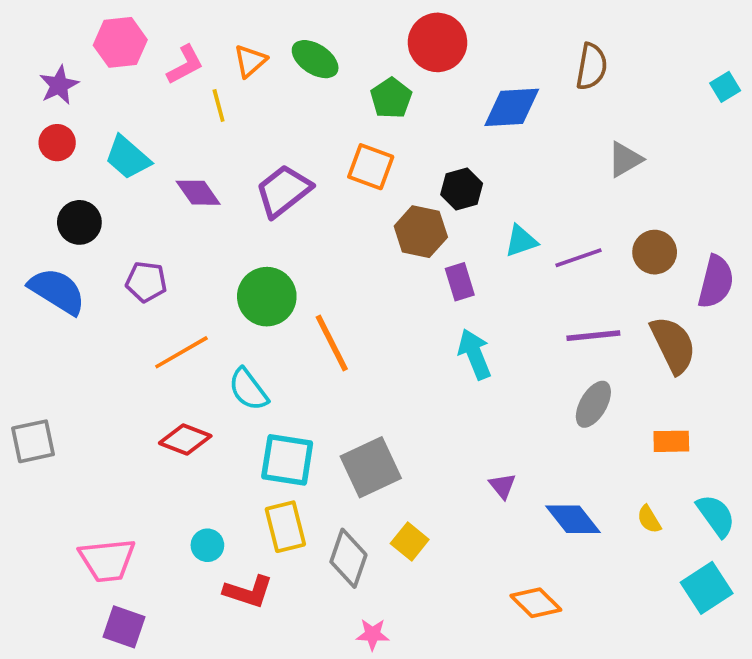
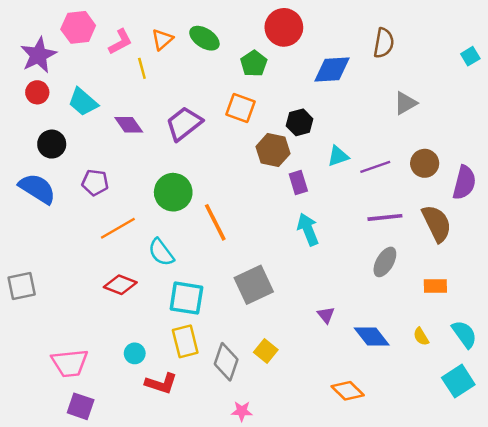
purple star: (59, 85) -> (38, 55), size x1.4
gray square: (371, 467) -> (254, 285), moved

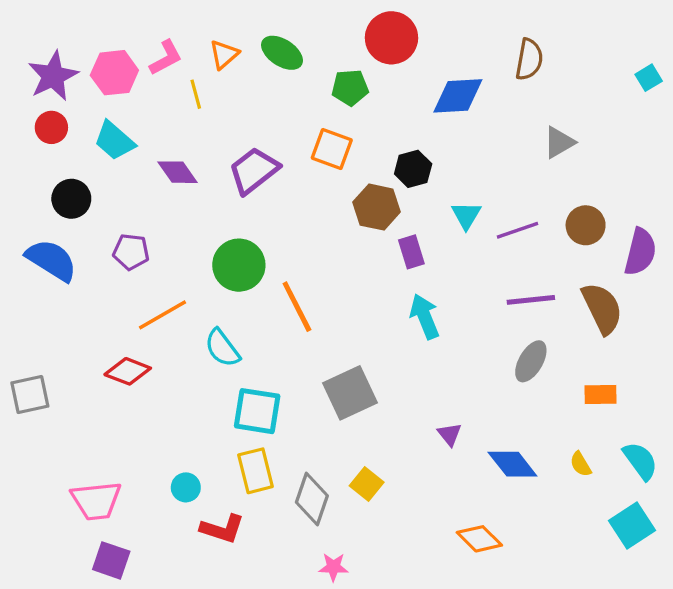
pink hexagon: (78, 27) -> (114, 73), moved
green pentagon: (254, 63) -> (350, 88), turned 30
cyan triangle: (338, 156) -> (466, 215), turned -40
red diamond: (120, 285) -> (128, 371), moved

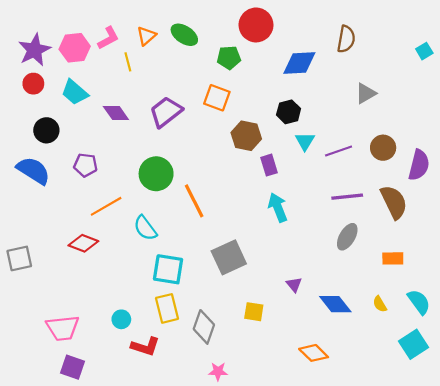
black hexagon: (413, 169) -> (289, 112), moved
yellow square: (367, 484) -> (254, 312), moved, turned -30

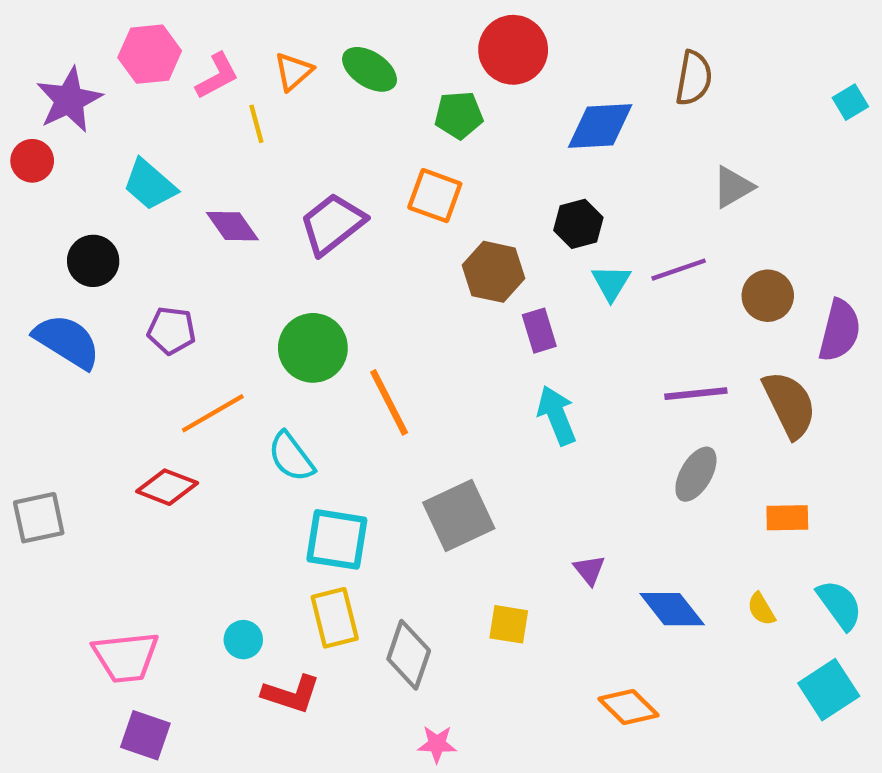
pink hexagon: (75, 48) -> (150, 54), moved
red circle: (33, 84) -> (32, 161), moved
purple line: (339, 151) -> (679, 270), moved

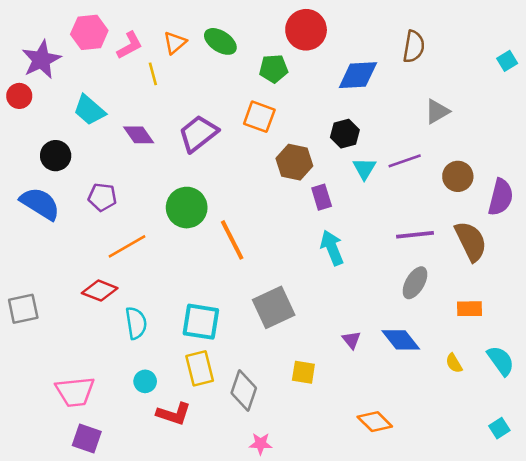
cyan semicircle: (291, 457) -> (136, 323), moved, turned -152
blue diamond: (672, 609) -> (401, 340), moved
cyan square: (829, 690) -> (499, 428), moved, size x0.6

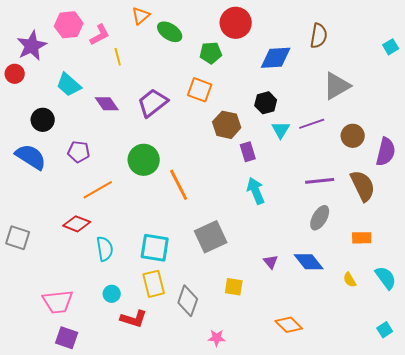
orange triangle: (175, 43) -> (141, 16), moved
gray triangle: (437, 111) -> (337, 86), size x1.4
gray square: (23, 309) -> (18, 238), turned 30
pink star: (261, 444) -> (217, 338), moved

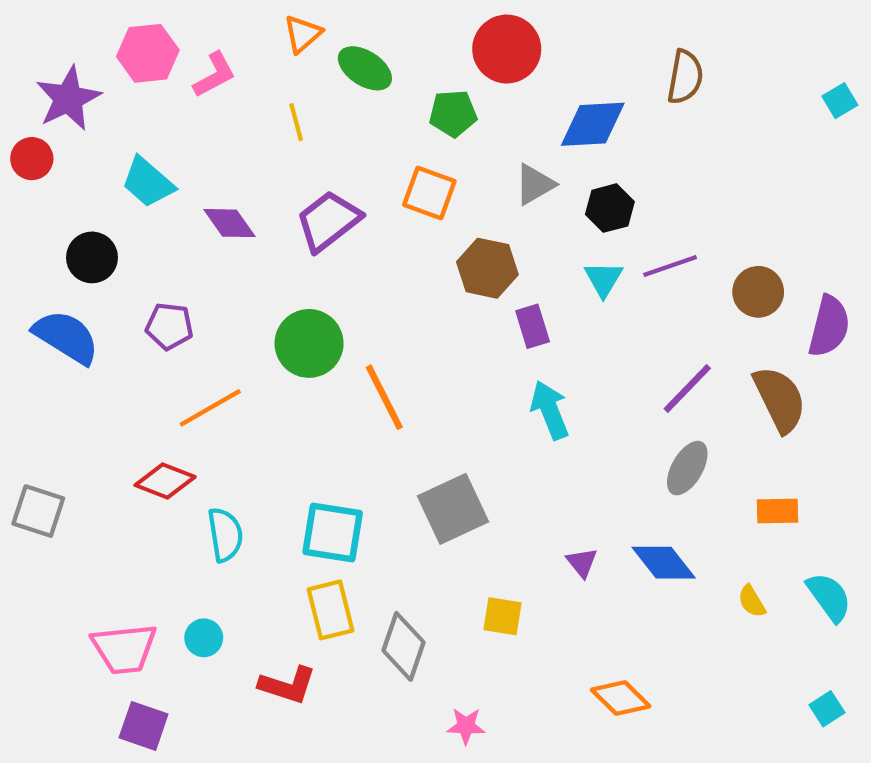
yellow line: (118, 57) -> (296, 122), moved
gray triangle: (337, 86) -> (535, 184), moved, size x0.7
black hexagon: (266, 103) -> (610, 208), moved
purple line: (320, 181) -> (687, 389), turned -40
cyan circle: (112, 294) -> (204, 638), moved

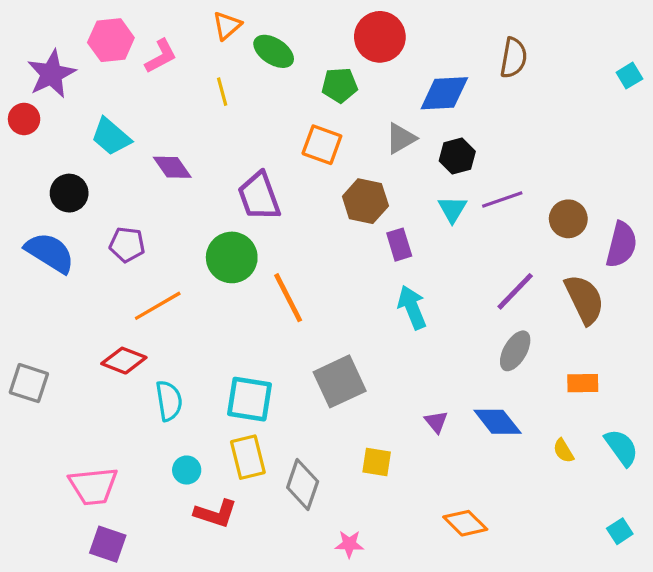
purple trapezoid: (328, 221) -> (259, 196), moved, turned -72
cyan circle: (204, 638) -> (187, 470), moved

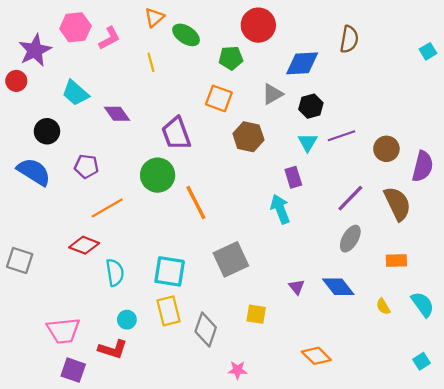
purple rectangle: (399, 245) -> (293, 177), moved
red L-shape: (216, 513) -> (113, 349), moved

